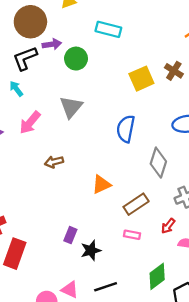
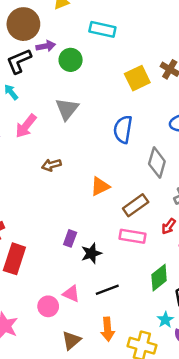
pink rectangle: (132, 235) -> (132, 236), size x1.5

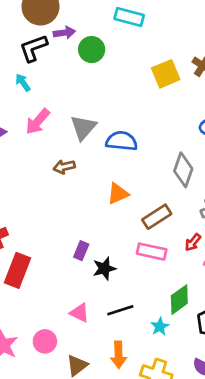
gray triangle: (67, 109) -> (83, 127), moved
blue semicircle: (123, 129) -> (122, 141), moved, turned 84
pink circle: (48, 306) -> (45, 341), moved
cyan star: (165, 320) -> (160, 327), moved

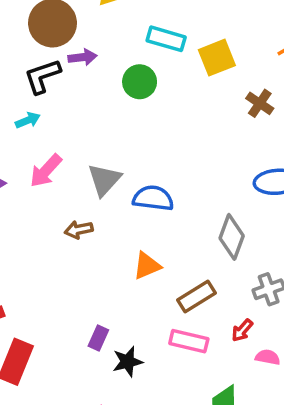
green circle: (92, 50) -> (140, 82), moved
yellow square: (166, 74) -> (217, 58), moved
cyan arrow: (23, 83) -> (28, 120), turned 102

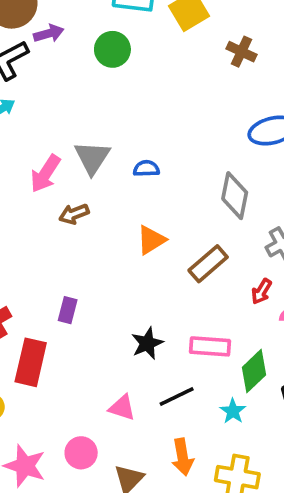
pink arrow: (46, 171) -> (45, 174), moved
blue semicircle: (153, 198) -> (146, 169), size x0.6
purple rectangle: (98, 338) -> (68, 310), moved
pink rectangle: (189, 341) -> (210, 346), moved

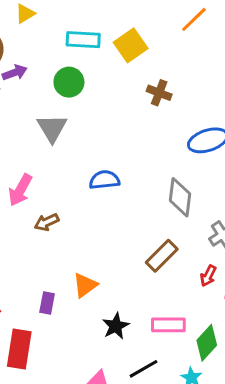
brown cross: (241, 52) -> (159, 93), moved
gray triangle: (92, 158) -> (52, 128), moved
blue semicircle: (146, 169) -> (104, 180), size x1.4
orange triangle: (151, 240) -> (85, 285), moved

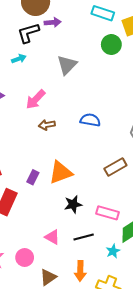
green circle: (69, 82) -> (111, 45), moved
blue semicircle: (104, 180) -> (90, 120), moved
orange triangle: (85, 285) -> (61, 172), size x1.4

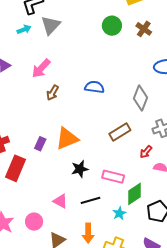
green circle: (111, 45) -> (112, 26), moved
gray triangle: (67, 65) -> (51, 25), moved
brown arrow: (47, 125) -> (53, 93), turned -49

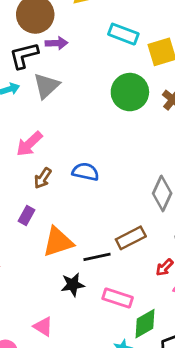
green circle: (112, 26) -> (130, 92), size x1.4
blue semicircle: (94, 87) -> (85, 172), moved
purple rectangle: (40, 144) -> (26, 216), moved
black line: (91, 200) -> (97, 257), moved

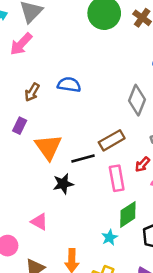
pink arrow: (29, 144) -> (21, 44), moved
orange triangle: (58, 242) -> (48, 147), turned -44
pink rectangle: (118, 298) -> (117, 178), moved, turned 65

